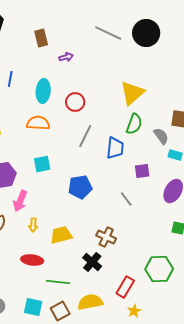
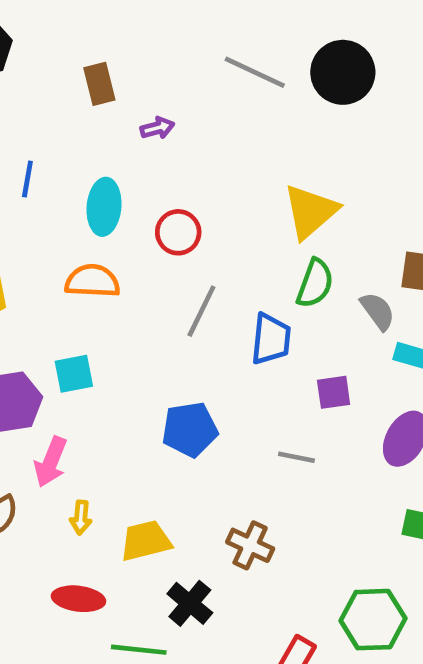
cyan square: (42, 164) -> (74, 374), moved
gray line: (126, 199) -> (296, 457), turned -42
black cross: (92, 262) -> (190, 603), moved

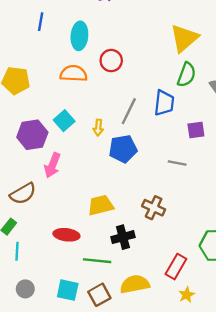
red circle: (178, 232) -> (111, 61), moved
gray line: (201, 311) -> (129, 111), moved
cyan square: (74, 374) -> (64, 121), turned -30
yellow arrow: (81, 518) -> (98, 128), moved
black cross: (190, 603) -> (123, 237), turned 35

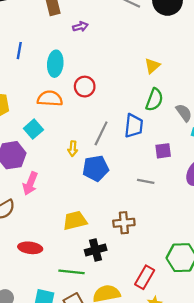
yellow triangle: (184, 38) -> (152, 66), size x0.6
cyan square: (64, 121) -> (33, 129), moved
brown cross: (154, 208) -> (124, 223), turned -30
red ellipse: (66, 235) -> (30, 248), moved

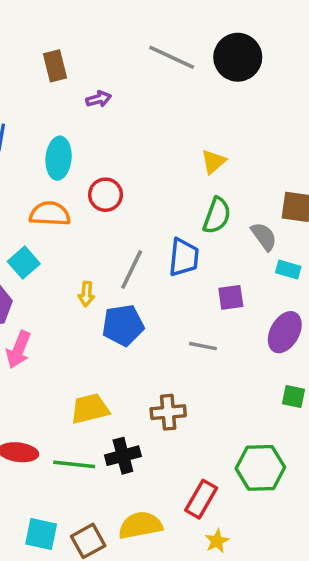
green line: (72, 272) -> (74, 464), moved

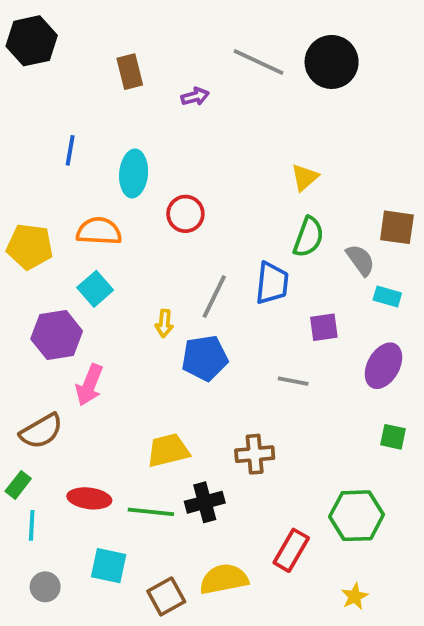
purple arrow: (99, 99) -> (195, 97), moved
orange semicircle: (50, 214) -> (99, 231), moved
cyan square: (41, 534) -> (109, 566), moved
yellow star: (217, 541) -> (355, 596), moved

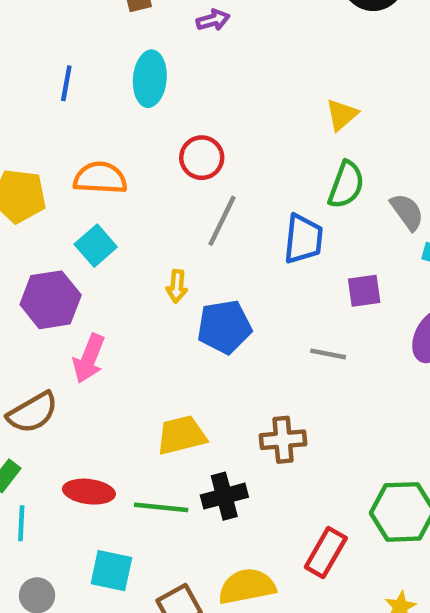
cyan ellipse: (134, 173) -> (150, 79), moved
gray line: (214, 297) -> (222, 221), moved

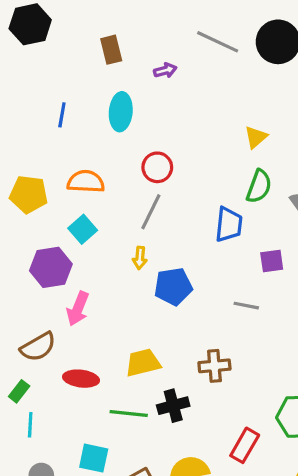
gray line: (222, 221) -> (151, 212), moved
red ellipse: (89, 492) -> (81, 379), moved

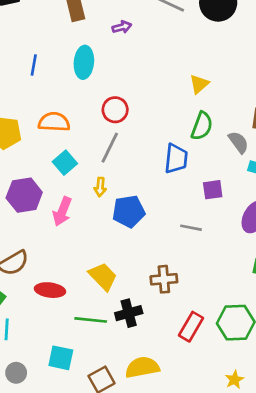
cyan square: (83, 229) -> (65, 163), moved
pink arrow: (78, 309) -> (62, 211), moved
yellow trapezoid: (143, 363) -> (103, 277), turned 60
red rectangle: (245, 445) -> (191, 327), moved

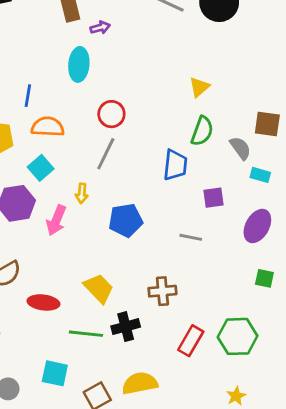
purple arrow: (122, 27) -> (100, 28), moved
blue line: (34, 65) -> (28, 96), moved
cyan square: (65, 163) -> (41, 168), moved
yellow arrow: (100, 187) -> (82, 193), moved

